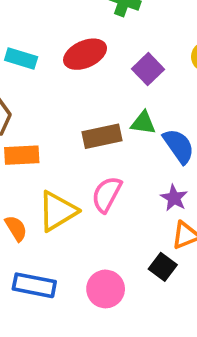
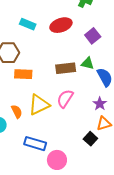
blue rectangle: (34, 285) -> (35, 144), moved
pink circle: (106, 289) -> (57, 160), moved

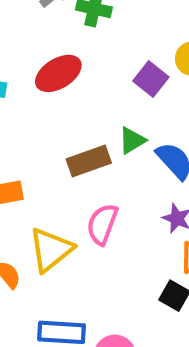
purple square: (93, 36) -> (151, 79), moved
green triangle: (88, 63) -> (132, 140), turned -32

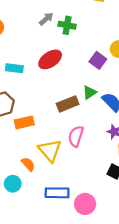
yellow triangle: (51, 250) -> (50, 150), turned -30

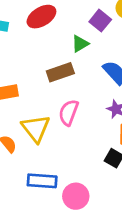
green triangle: (89, 92) -> (80, 44), moved

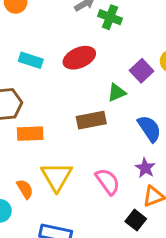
pink semicircle: (69, 112) -> (108, 181), moved, turned 115

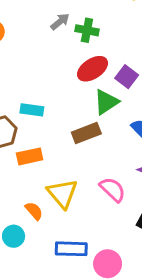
red ellipse: (79, 58) -> (93, 69), moved
cyan rectangle: (31, 60) -> (32, 110), moved
green triangle: (117, 93) -> (106, 102), size x1.4

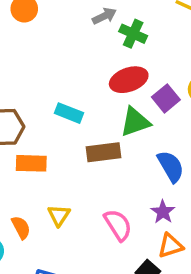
cyan rectangle: (32, 110) -> (69, 113), moved
yellow triangle: (62, 193) -> (59, 215), size x0.6

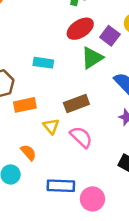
brown rectangle: (103, 152) -> (76, 103), moved
yellow triangle: (59, 215) -> (51, 126), moved
pink semicircle: (118, 225) -> (81, 137), moved

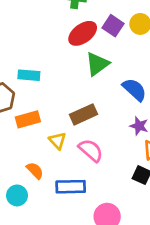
purple square: (110, 36) -> (113, 26), moved
cyan rectangle: (43, 63) -> (29, 75), moved
blue rectangle: (61, 186) -> (71, 187), moved

